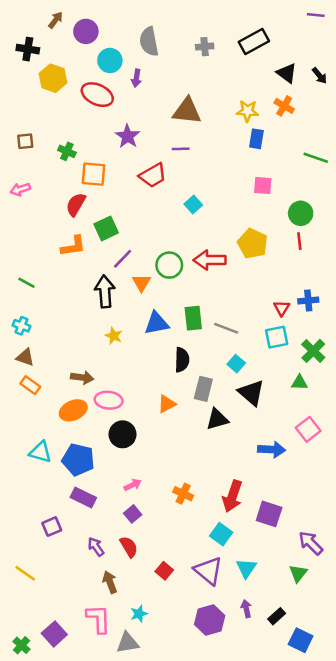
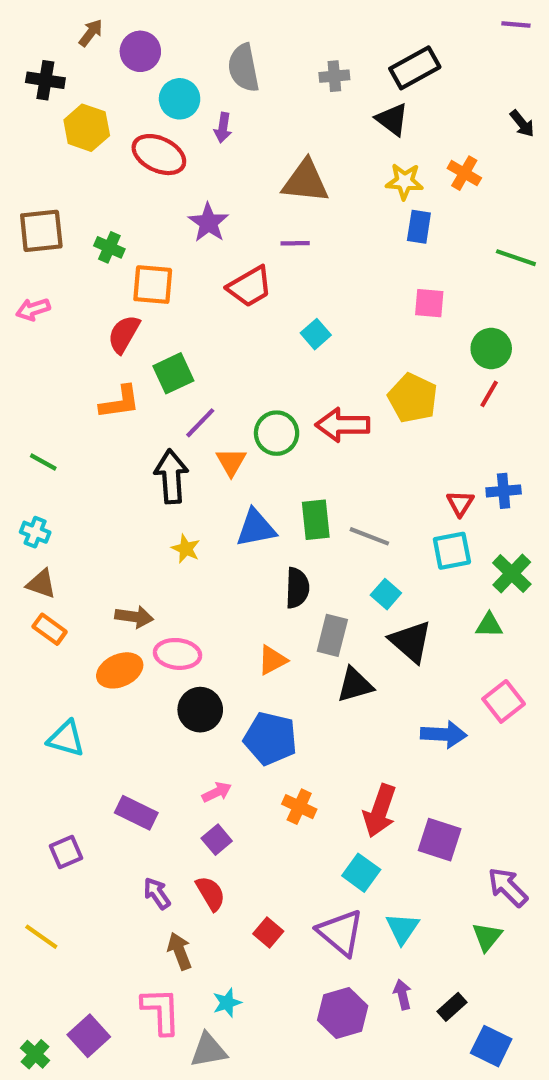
black triangle: (287, 73) -> (392, 119), moved
brown square: (25, 141) -> (41, 231), size x1.6
red line: (299, 241) -> (489, 394), turned 36
blue pentagon: (78, 460) -> (270, 739), moved
purple square: (52, 527) -> (66, 852), moved

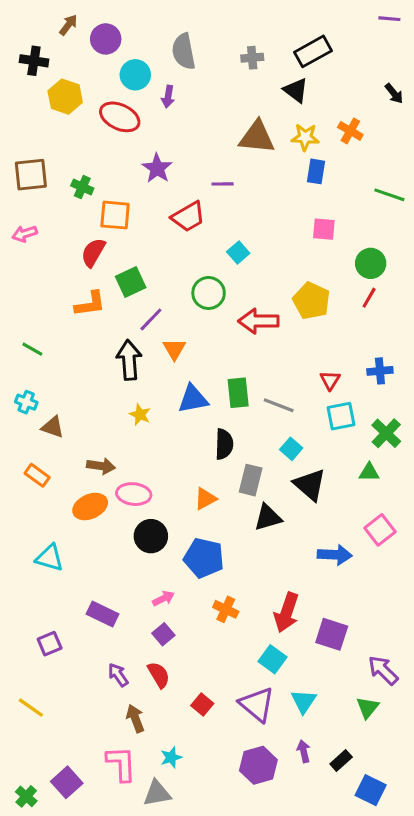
brown triangle: (305, 181) -> (257, 137), moved
green circle: (277, 433) -> (209, 293), moved
red triangle: (460, 503) -> (330, 380), moved
brown triangle: (41, 584) -> (53, 427), moved

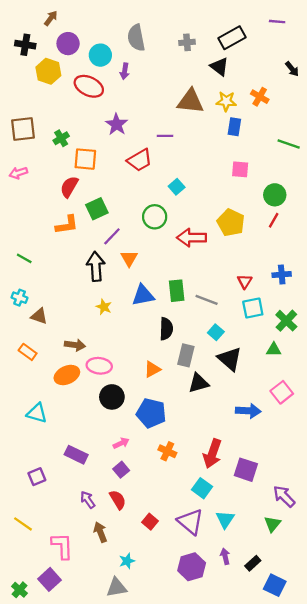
purple line: (389, 19) -> (277, 22), moved
purple circle: (106, 39) -> (68, 44), moved
green cross: (82, 187) -> (61, 138), turned 35
pink L-shape: (121, 764) -> (62, 546), moved

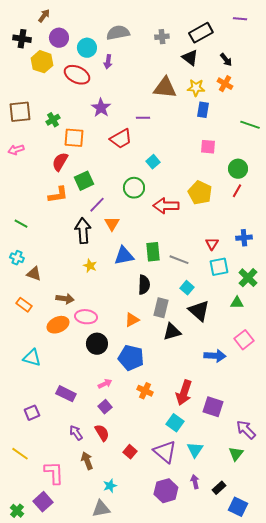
gray semicircle: (136, 38) -> (118, 33), turned 90
black arrow: (292, 69) -> (226, 60), moved

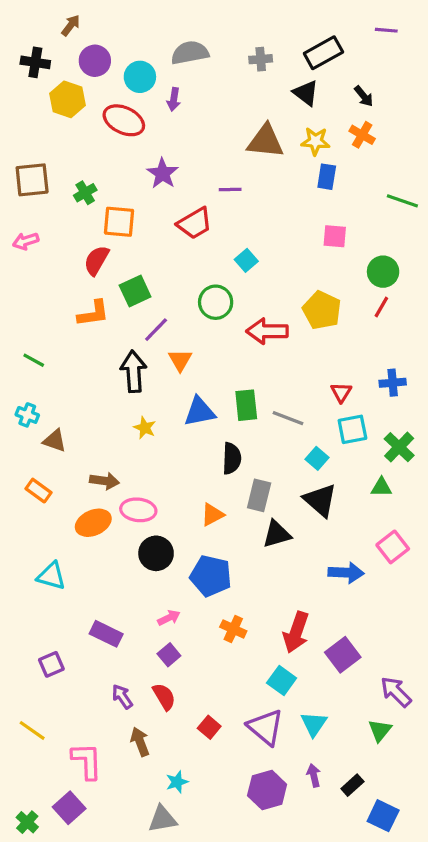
cyan square: (187, 288) -> (317, 458), moved
purple square: (213, 407) -> (343, 655), turned 35

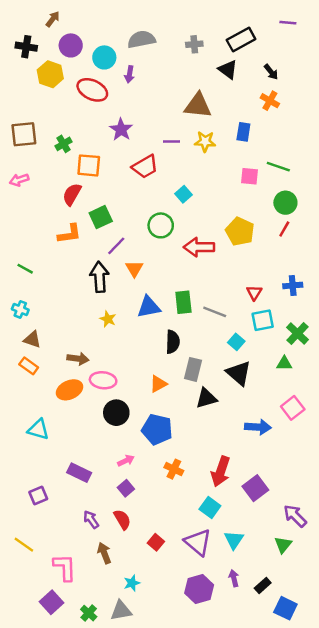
yellow star: (315, 141) -> (205, 141), moved
green line: (402, 201) -> (278, 167), moved
brown triangle: (55, 441) -> (32, 339), moved
green cross: (27, 822) -> (89, 613), moved

